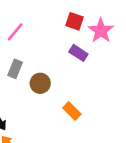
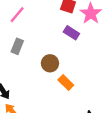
brown circle: (40, 83) -> (50, 63), moved

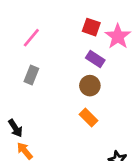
brown circle: (50, 63) -> (90, 86), moved

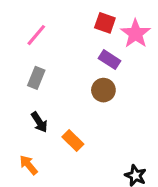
orange rectangle: (89, 118) -> (73, 140), moved
black arrow: (15, 128) -> (39, 122), moved

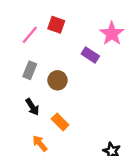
red square: (105, 23) -> (56, 25), moved
brown circle: (103, 90) -> (58, 80), moved
orange arrow: (29, 165) -> (40, 143), moved

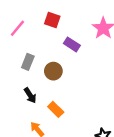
pink line: (30, 35) -> (17, 28), moved
purple rectangle: (90, 55) -> (72, 44), moved

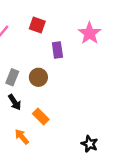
purple rectangle: (72, 44) -> (57, 50), turned 49
gray rectangle: (28, 62) -> (12, 77), moved

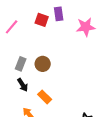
pink star: (90, 33) -> (86, 27), turned 30
purple rectangle: (57, 50) -> (59, 14), moved

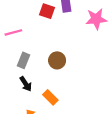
pink line: (12, 27) -> (13, 32), moved, turned 35
brown circle: (43, 64) -> (57, 60), moved

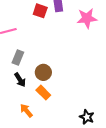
brown circle: (57, 60) -> (43, 72), moved

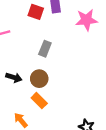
gray rectangle: (18, 58) -> (45, 49), moved
black arrow: (20, 80) -> (14, 77), moved, turned -40

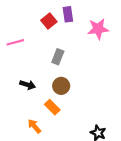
red square: (36, 12) -> (49, 21), turned 32
brown circle: (39, 79) -> (61, 86), moved

